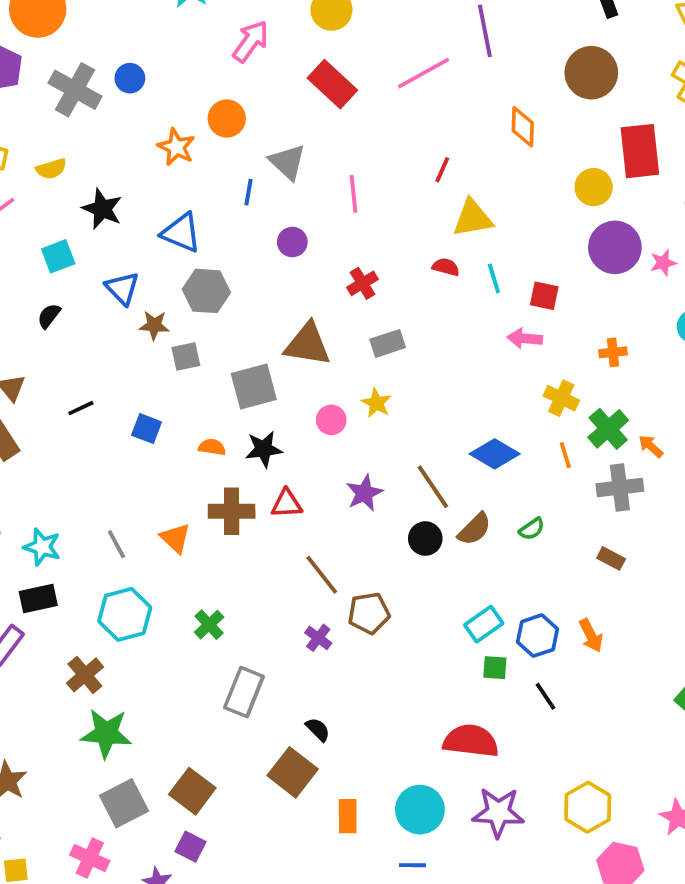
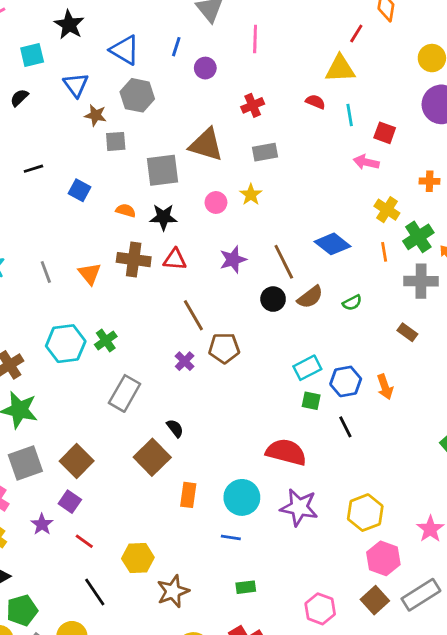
red line: (442, 170) -> (356, 33), moved
blue line: (249, 192) -> (176, 47), moved
cyan hexagon: (125, 614) -> (66, 344), moved

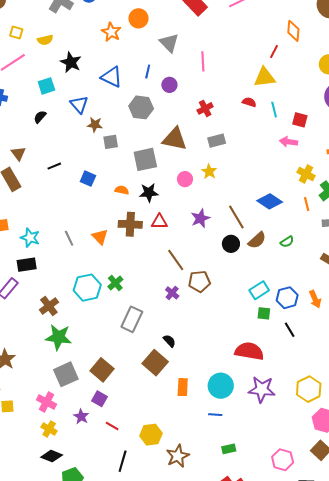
gray hexagon: (137, 95) -> (141, 107), moved
black line: (95, 592) -> (123, 461), turned 55

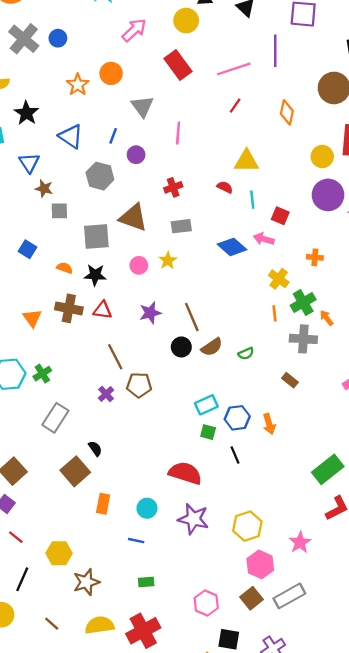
red line: (274, 51) -> (235, 106), moved
blue diamond: (270, 201) -> (232, 247), moved
cyan circle: (221, 386) -> (147, 508), size x0.7

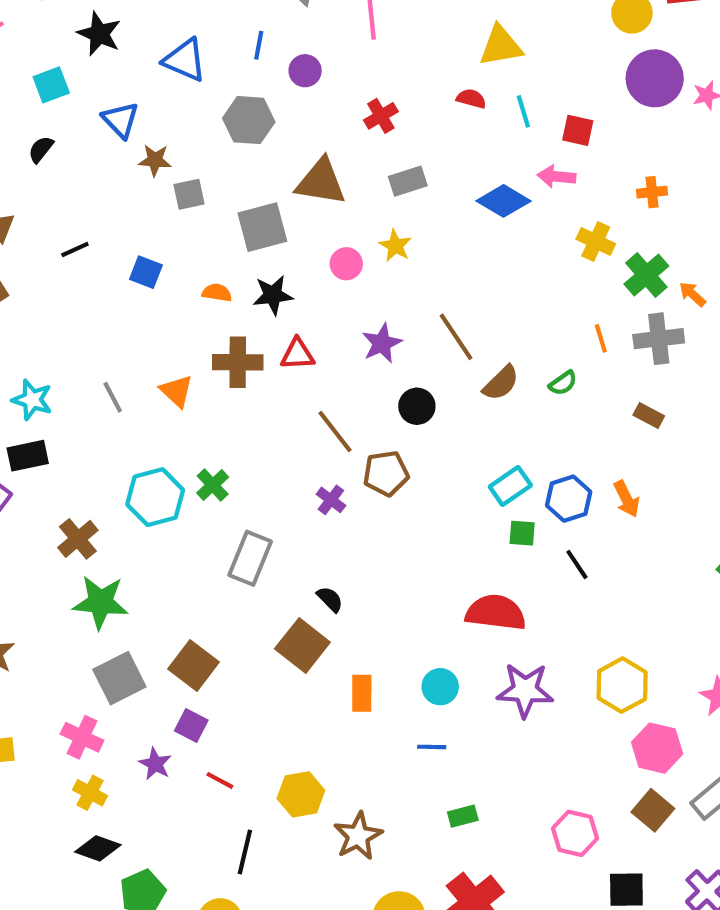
orange line: (274, 313) -> (601, 338), moved
black circle: (181, 347) -> (417, 406), moved

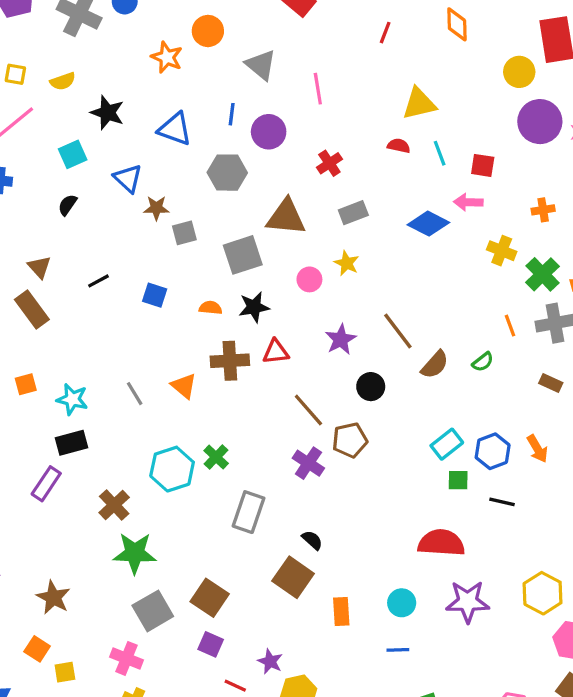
purple circle: (305, 71) -> (269, 132), size x1.4
purple cross: (331, 500) -> (308, 463), size x1.4
black line: (577, 565) -> (502, 502), turned -40
purple star: (155, 764) -> (270, 661), moved

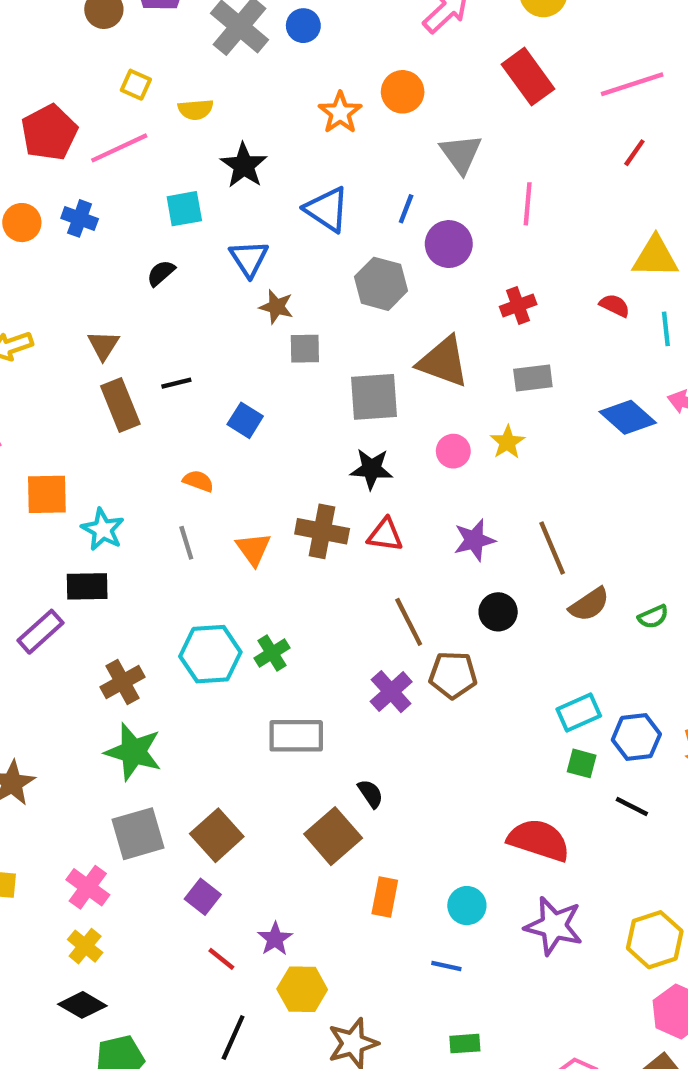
orange semicircle: (211, 308) -> (198, 481), moved
brown rectangle: (32, 310) -> (120, 405), moved
orange square: (26, 384) -> (47, 494), size x1.5
gray rectangle: (248, 512) -> (296, 736), turned 57

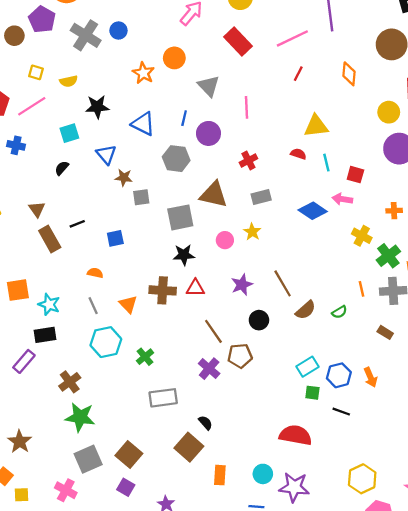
black star: (244, 165) -> (97, 107), turned -30
blue square: (245, 420) -> (115, 238), turned -36
cyan hexagon: (210, 654) -> (106, 342), moved
purple star: (554, 926) -> (294, 487), moved

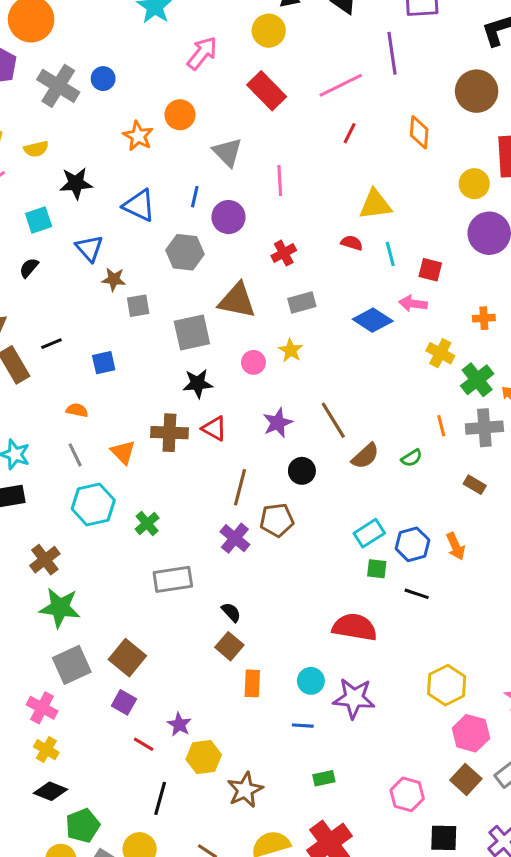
red triangle: (195, 288) -> (214, 428), turned 30
brown line: (213, 331) -> (240, 487), turned 50
brown square: (189, 447) -> (229, 646), moved, size x0.7

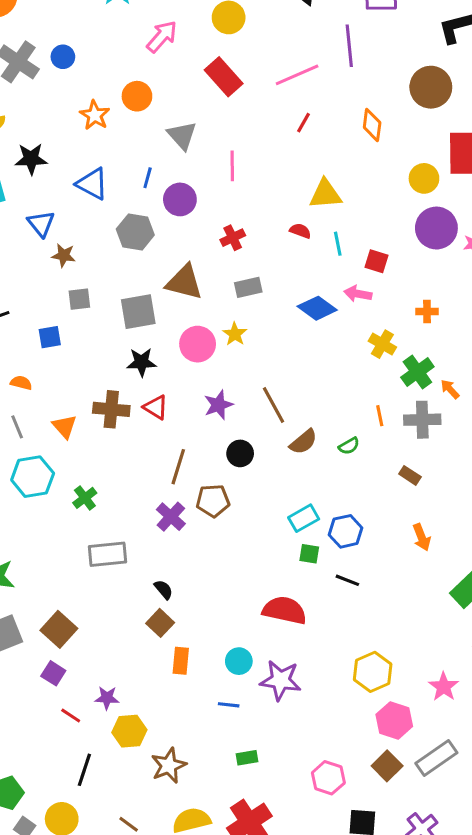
gray square: (138, 306) -> (79, 299), moved
pink circle: (253, 362) -> (198, 344), size x1.5
orange arrow: (456, 546) -> (422, 537), moved
purple star: (179, 724) -> (107, 698), turned -30

